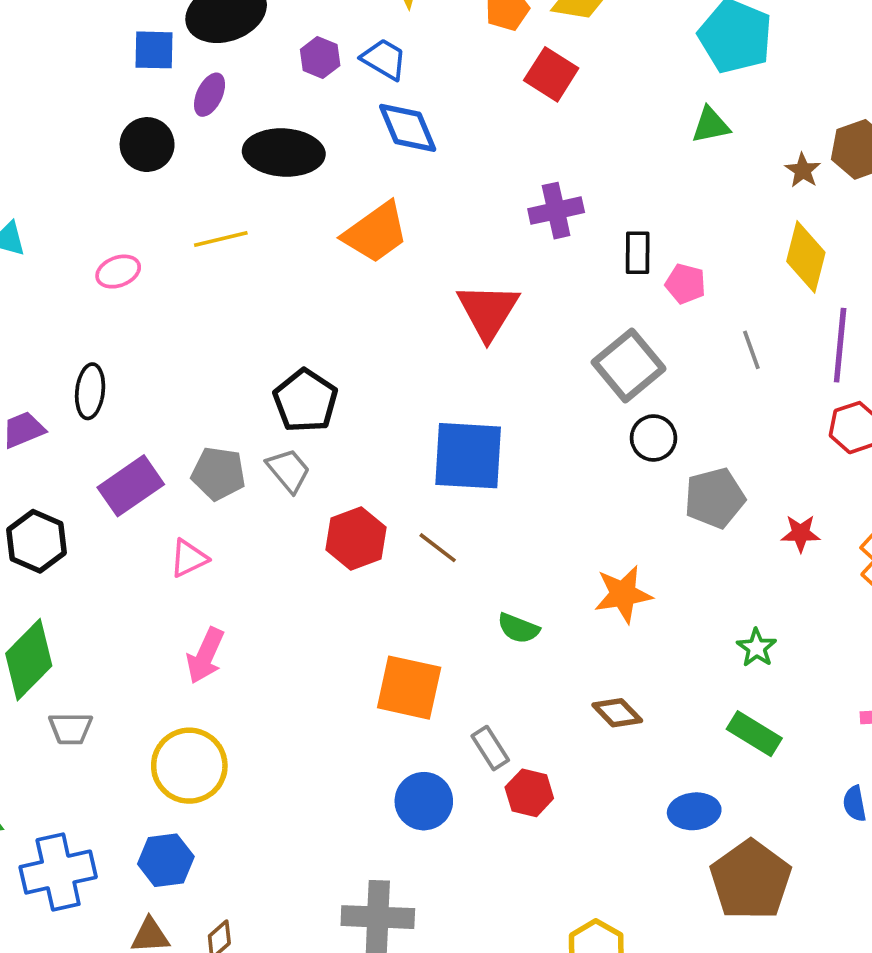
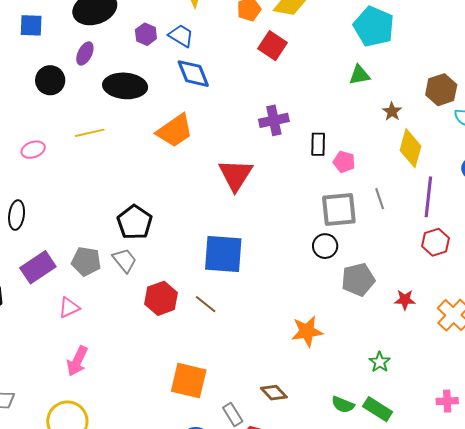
blue square: (154, 50) -> (31, 25), moved
brown star: (803, 170) -> (392, 112), moved
gray square: (629, 365) -> (339, 210), moved, turned 33
green semicircle: (518, 628) -> (343, 405), moved
brown diamond: (617, 713) -> (274, 393), moved

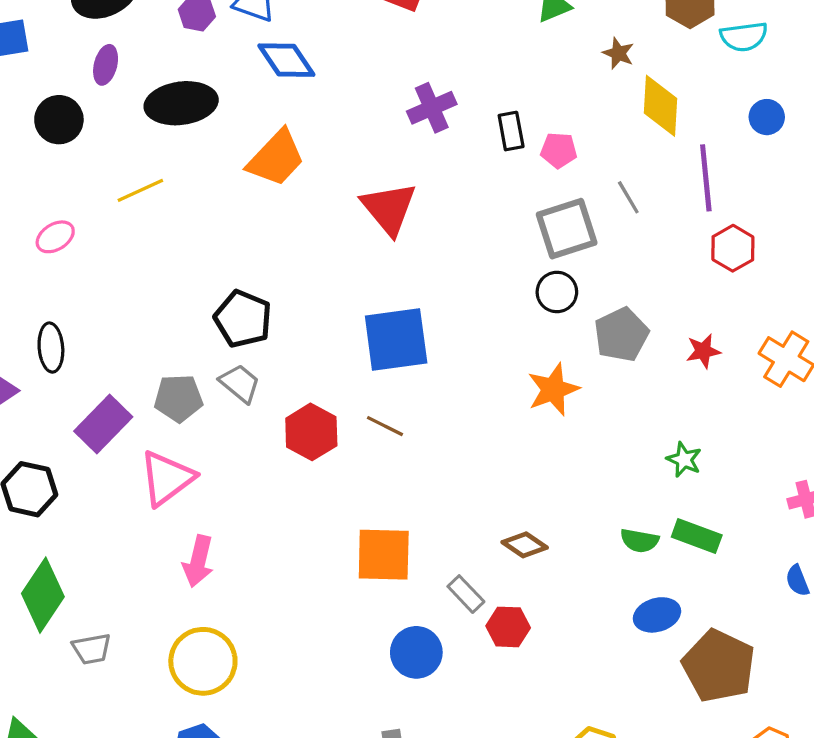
pink triangle: (69, 308) -> (167, 478), size x1.6
orange star: (307, 331) -> (553, 389), moved

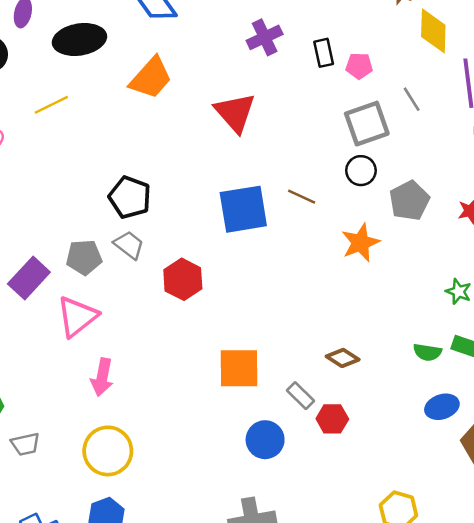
brown line: (385, 426) -> (302, 197), moved

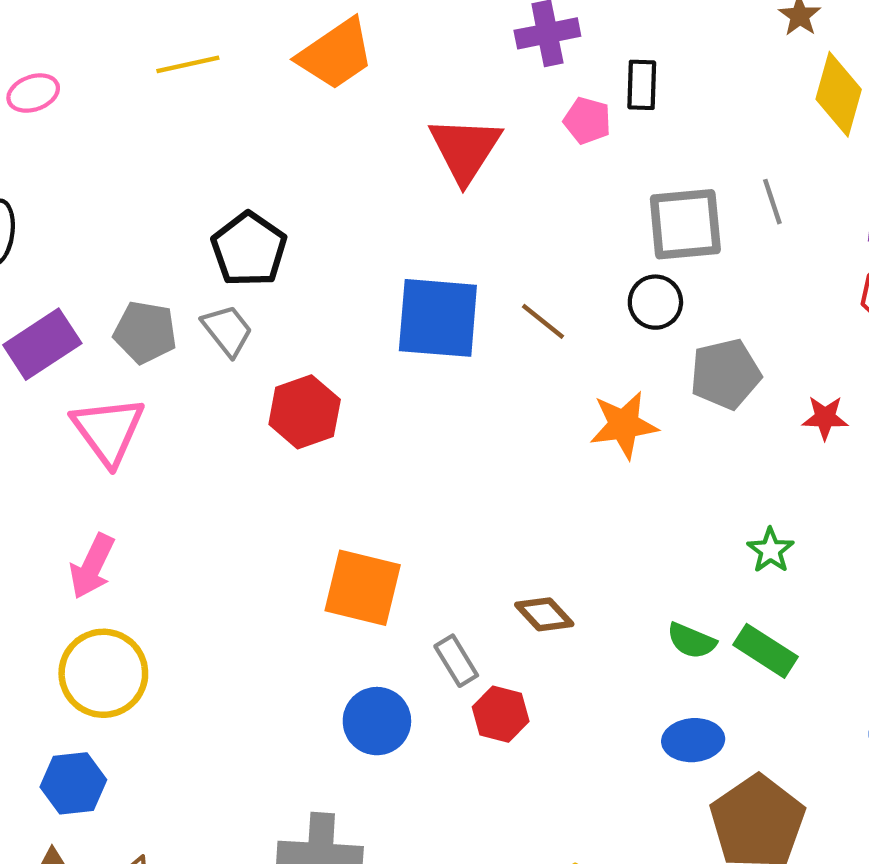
pink pentagon: (359, 66) -> (587, 121), moved
yellow line: (51, 105) -> (188, 64), moved
pink triangle: (77, 317) -> (108, 431), turned -42
pink arrow: (102, 377) -> (92, 566), moved

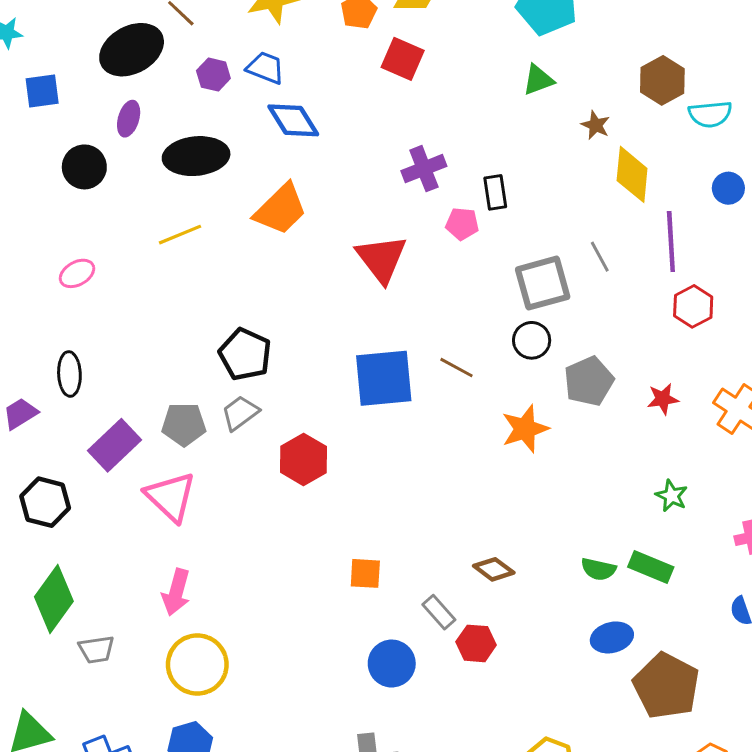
gray trapezoid: (227, 330) -> (240, 413), turned -78
green star: (770, 550) -> (672, 496), moved
orange square: (363, 588) -> (365, 573), size x0.6

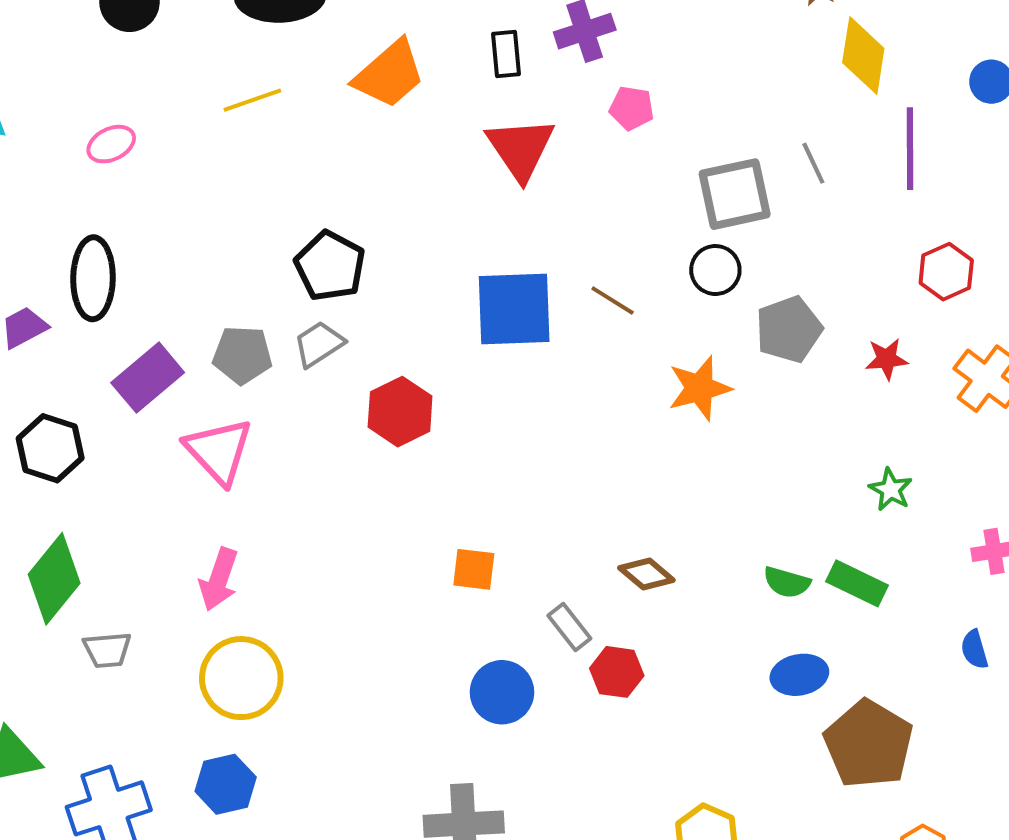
black rectangle: (495, 192) -> (506, 54), moved
red hexagon: (693, 306) -> (946, 272), moved
black ellipse: (69, 374) -> (93, 278), size x1.4

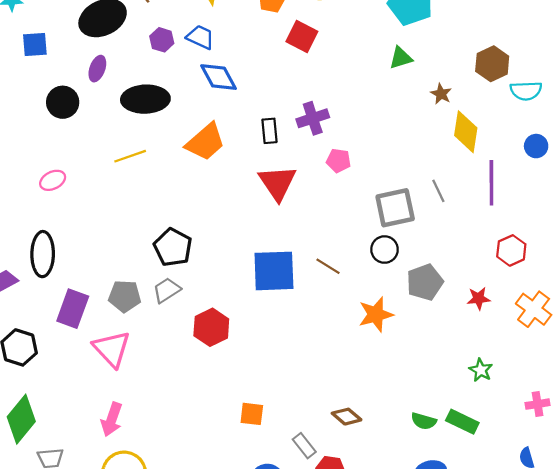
purple rectangle: (148, 378) -> (73, 309), turned -30

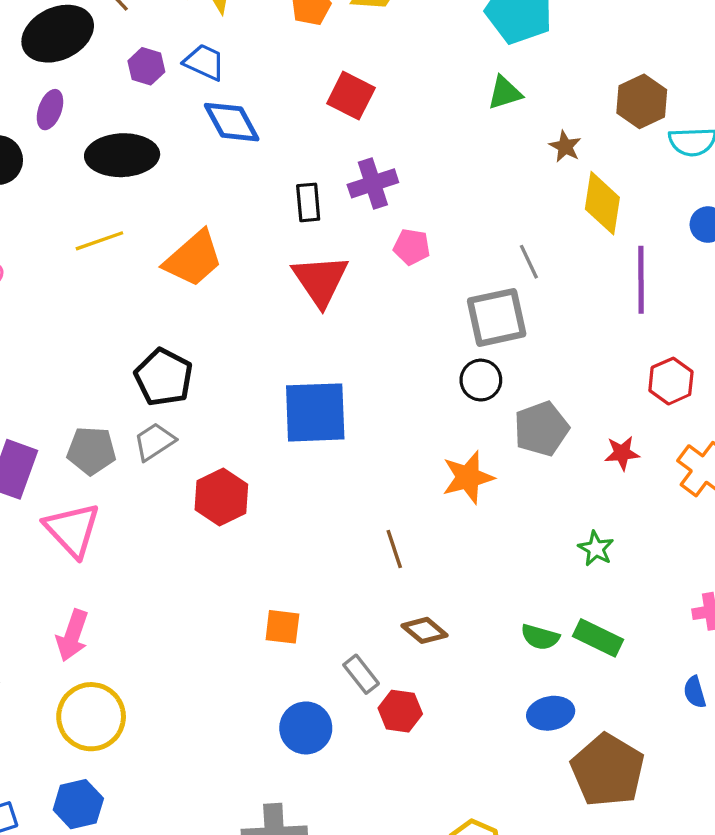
red square: (302, 37) -> (351, 96), moved
orange trapezoid: (205, 142) -> (193, 259), moved
gray line: (438, 191) -> (529, 262), moved
brown line: (328, 266) -> (394, 549), moved, turned 40
green star: (481, 370) -> (596, 549), moved

